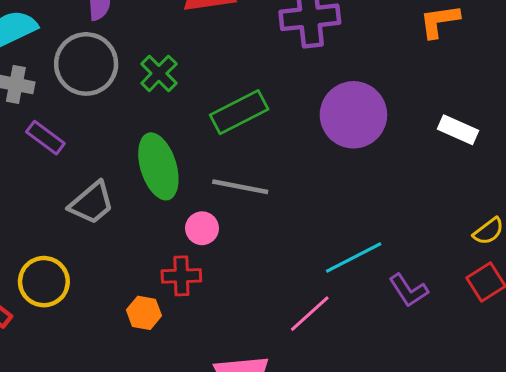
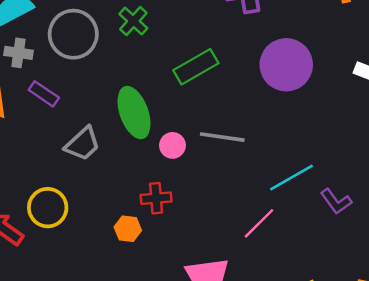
green cross: (159, 73) -> (133, 21), moved
gray line: (240, 187) -> (222, 137), moved
pink circle: (202, 228) -> (172, 145), moved

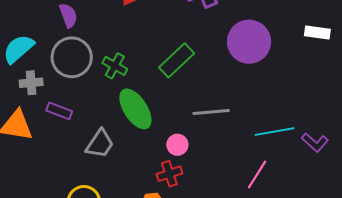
green cross: (133, 21) -> (115, 66), moved
pink circle: (172, 145) -> (177, 145), moved
cyan line: (291, 178) -> (275, 132), turned 33

